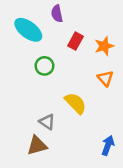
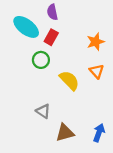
red rectangle: (76, 41) -> (51, 37), moved
yellow semicircle: (76, 103) -> (69, 80), moved
brown triangle: (37, 145) -> (65, 133), moved

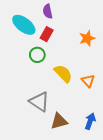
orange triangle: (97, 71) -> (88, 81), moved
gray triangle: (43, 111) -> (39, 102), size x1.5

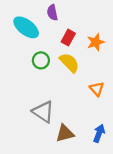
red rectangle: (47, 34) -> (68, 38), moved
yellow semicircle: (63, 74) -> (69, 63), moved

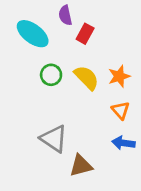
red rectangle: (68, 38) -> (85, 34), moved
orange star: (96, 42) -> (119, 76), moved
blue arrow: (99, 133) -> (123, 143), moved, turned -102

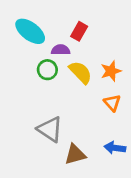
purple semicircle: (65, 15) -> (61, 50), moved, turned 102
blue arrow: (123, 143) -> (115, 148), moved

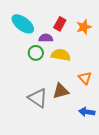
orange star: (111, 71) -> (84, 27), moved
yellow semicircle: (80, 72) -> (61, 55), turned -36
brown triangle: (75, 154) -> (61, 91), moved

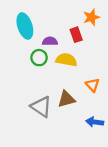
cyan ellipse: (23, 24) -> (25, 26), turned 35
red rectangle: (60, 24) -> (76, 35), moved, turned -48
orange star: (84, 27) -> (91, 17), moved

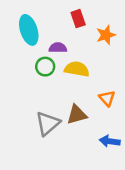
orange star: (91, 17) -> (106, 35), moved
red rectangle: (76, 35) -> (78, 19), moved
gray triangle: (41, 107) -> (48, 123), turned 45

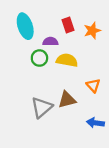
red rectangle: (78, 19) -> (68, 25), moved

